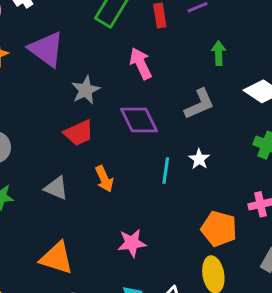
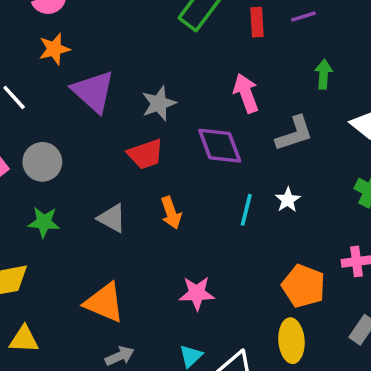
purple triangle: (46, 49) -> (93, 91), moved
pink arrow: (141, 63) -> (246, 93), moved

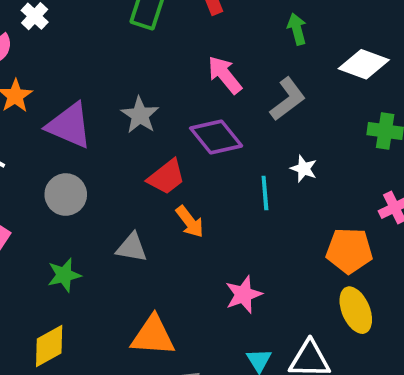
red trapezoid: (145, 154) -> (166, 177), moved
gray circle: (42, 162) -> (66, 195), moved

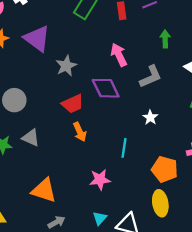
purple triangle: (69, 125) -> (37, 39), moved
cyan line: (265, 193) -> (124, 148), moved
gray triangle: (132, 248) -> (31, 138), moved

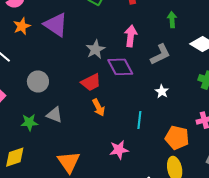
pink arrow: (119, 55) -> (131, 36), turned 35
gray star: (66, 66) -> (95, 49), moved
orange triangle: (44, 190) -> (69, 162), turned 40

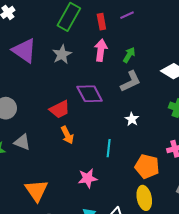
green arrow: (172, 20) -> (129, 55), moved, turned 35
pink arrow: (131, 36) -> (101, 50), moved
gray star: (95, 49) -> (62, 54), moved

